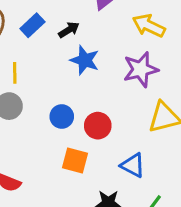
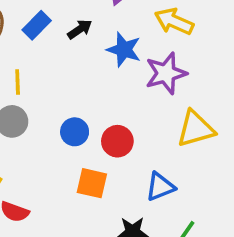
blue star: (85, 60) -> (124, 50), moved
blue triangle: (133, 165) -> (160, 187), turned -48

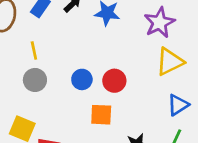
purple star: (166, 73) -> (159, 23), moved
blue triangle: (160, 187) -> (178, 105), moved

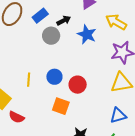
yellow line: (34, 51) -> (29, 80), moved
gray circle: (35, 80) -> (51, 36), moved

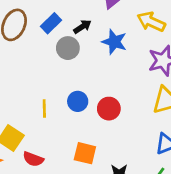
orange square: (61, 106) -> (85, 153), moved

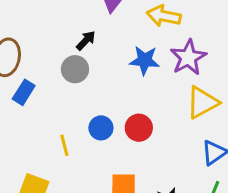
blue rectangle: (51, 23) -> (24, 92), moved
blue star: (114, 42) -> (145, 60), moved

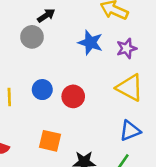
purple star: (188, 58) -> (127, 48), size x0.7
yellow triangle: (202, 102) -> (130, 88), turned 44

